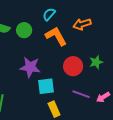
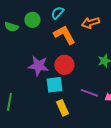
green circle: (24, 30) -> (32, 20), moved
red circle: (73, 66) -> (64, 65), moved

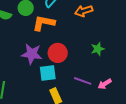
orange L-shape: (64, 35) -> (44, 23), moved, turned -50

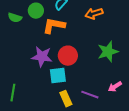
green star: (98, 49) -> (108, 52), size x1.5
purple line: (83, 81) -> (90, 95), moved

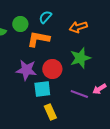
green star: (108, 52) -> (80, 58), moved
pink arrow: (115, 87) -> (99, 89), moved
purple line: (90, 95) -> (79, 94), moved

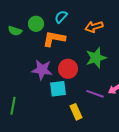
yellow rectangle: (50, 112) -> (76, 112), moved

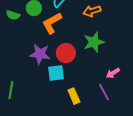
orange L-shape: (54, 39) -> (52, 23), turned -40
purple line: (95, 94) -> (104, 92), moved, turned 42

